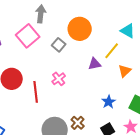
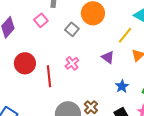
pink square: (28, 36) -> (41, 20), size x0.6
purple triangle: (95, 64) -> (108, 57), moved, turned 48

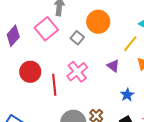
pink square: (41, 20) -> (46, 29), size x1.6
pink cross: (72, 63) -> (77, 72), size x1.5

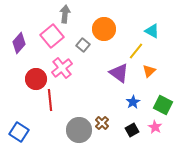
purple triangle: (113, 66) -> (119, 73), size x1.5
pink cross: (77, 72) -> (62, 68), moved
red line: (54, 85) -> (50, 100), moved

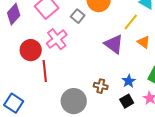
orange triangle: (149, 71) -> (144, 42), turned -40
blue star: (133, 102) -> (129, 81), moved
brown cross: (102, 123) -> (101, 86), moved, turned -32

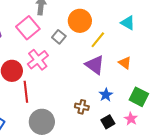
yellow line: (131, 22) -> (98, 40), moved
blue star: (129, 81) -> (106, 95), moved
gray circle: (74, 101) -> (42, 122), moved

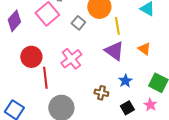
yellow line: (98, 40) -> (117, 26), turned -48
pink cross: (38, 60) -> (71, 59), moved

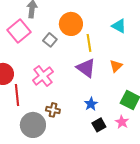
orange triangle: (144, 49) -> (116, 66), turned 40
blue star: (125, 81) -> (91, 104), moved
brown cross: (101, 93) -> (53, 110), moved

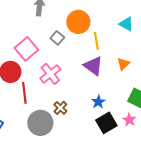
pink square: (19, 31) -> (26, 49), moved
brown cross: (53, 110) -> (60, 108), turned 32
black square: (99, 125) -> (106, 123), size x1.5

